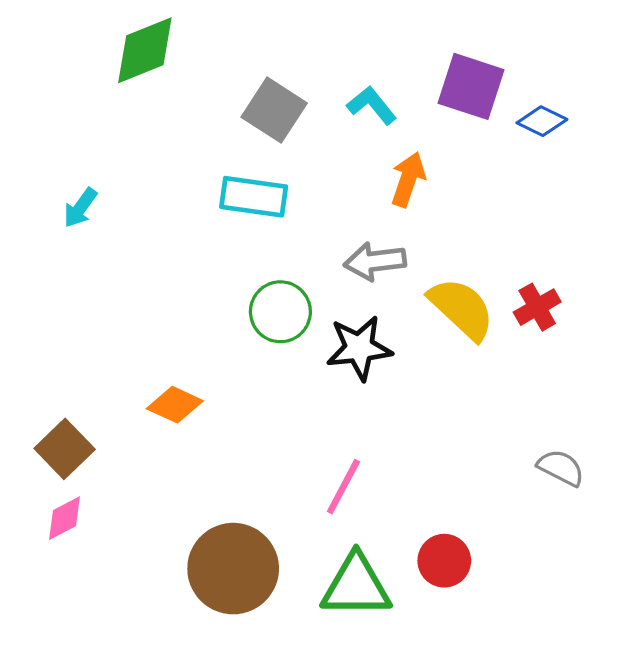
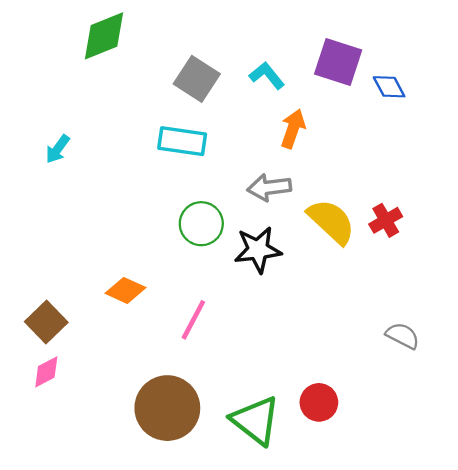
blue diamond: (542, 121) -> (389, 87), turned 36
pink line: (343, 487) -> (193, 320), moved
green triangle: (356, 586) -> (256, 421), turned 38

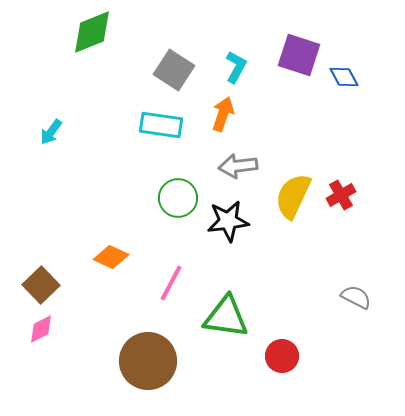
cyan L-shape: (267, 76) -> (236, 67), turned 68
orange arrow: (293, 129) -> (223, 114), moved
yellow semicircle: (331, 221) -> (293, 196), turned -108
green triangle: (256, 421) -> (226, 317), moved, turned -30

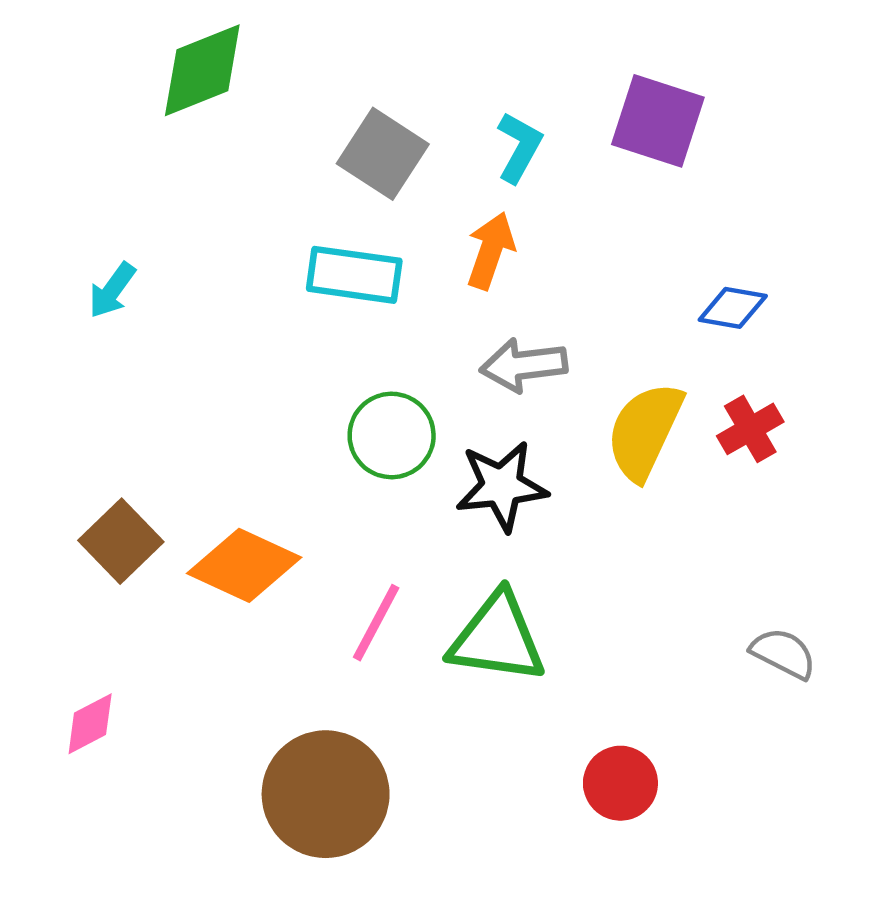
blue diamond: (344, 77) -> (733, 308), moved, turned -52
orange diamond: (111, 257) -> (244, 565), size x1.4
brown square: (41, 285) -> (121, 541), moved
green triangle: (226, 317) -> (497, 638), moved

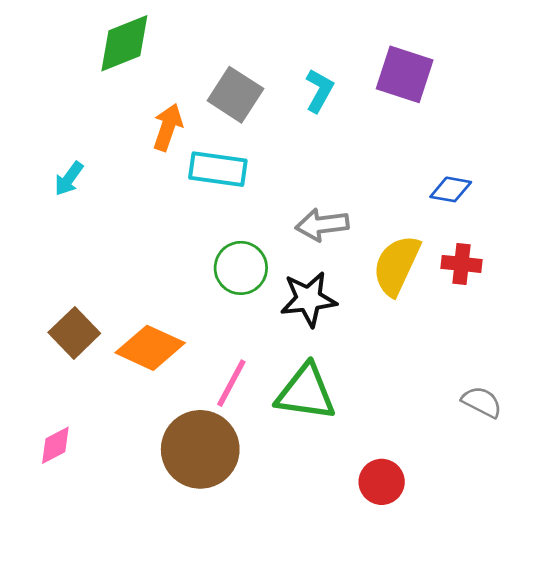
orange arrow: (491, 251) -> (168, 127), moved
red cross: (750, 429) -> (462, 264), turned 36
brown circle: (326, 794) -> (200, 449), moved

